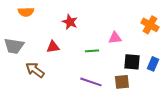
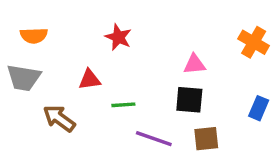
orange semicircle: (26, 12) -> (34, 36), moved
green line: (92, 51) -> (123, 105), moved
black square: (132, 62) -> (189, 100), moved

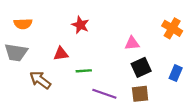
black square: (189, 100) -> (141, 67), moved, turned -30

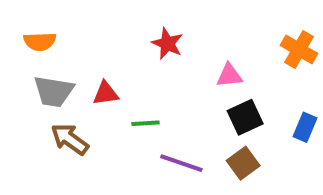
red star: (80, 25) -> (167, 43), moved
gray trapezoid: (16, 52) -> (54, 91), moved
brown square: (140, 94) -> (243, 163), turned -30

